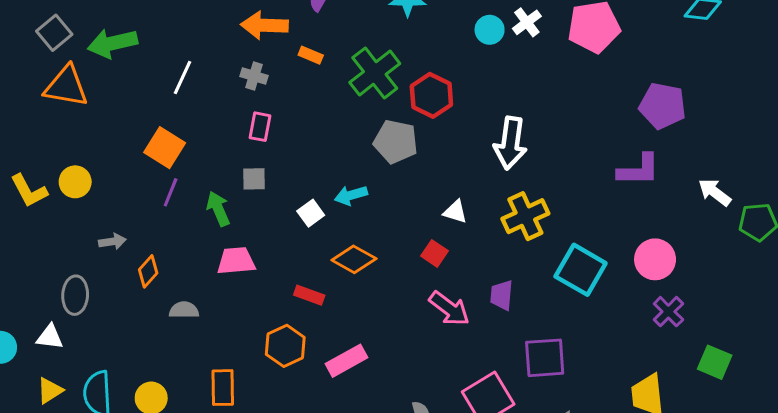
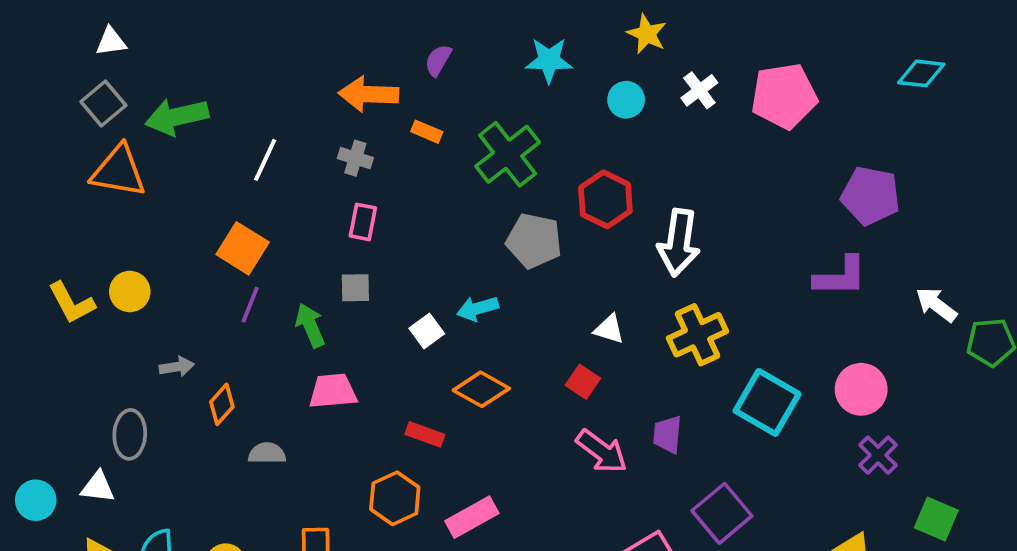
cyan circle: (490, 30) -> (626, 100), moved
red hexagon: (431, 95) -> (605, 199), moved
purple square: (545, 358) -> (722, 513), turned -36

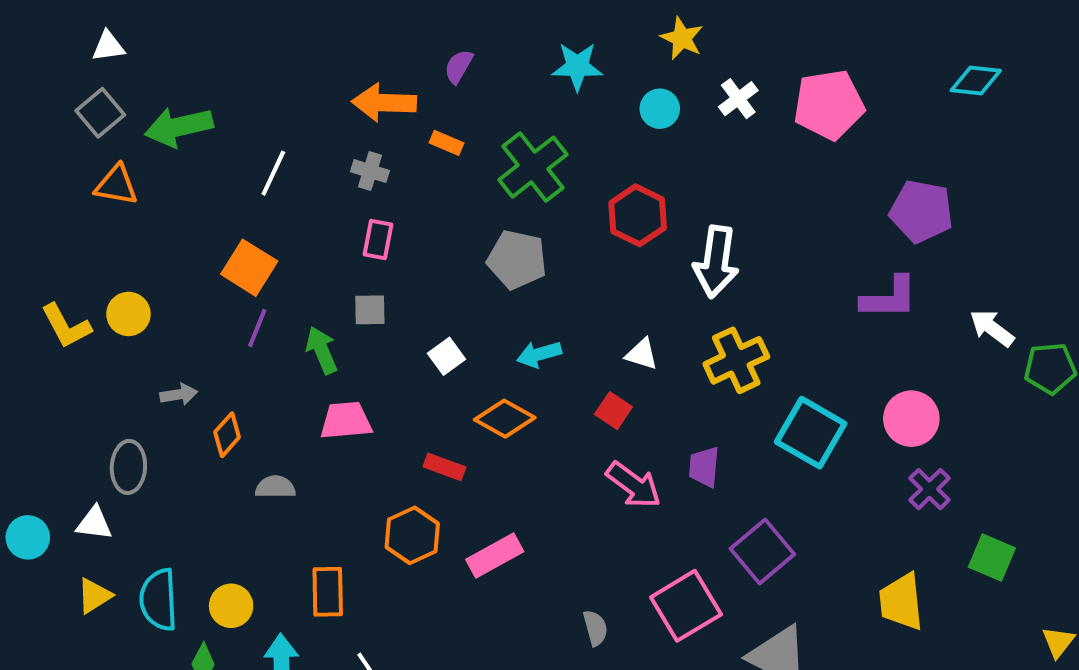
orange triangle: (118, 171) -> (116, 185), size x0.7
gray pentagon: (534, 241) -> (517, 260), moved
cyan arrow: (478, 308) -> (539, 354), moved

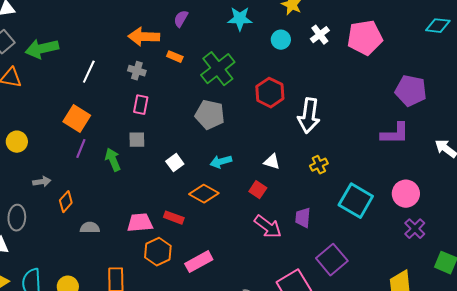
yellow cross: (736, 360) -> (319, 165), size x0.6
pink trapezoid: (346, 421) -> (140, 223), moved

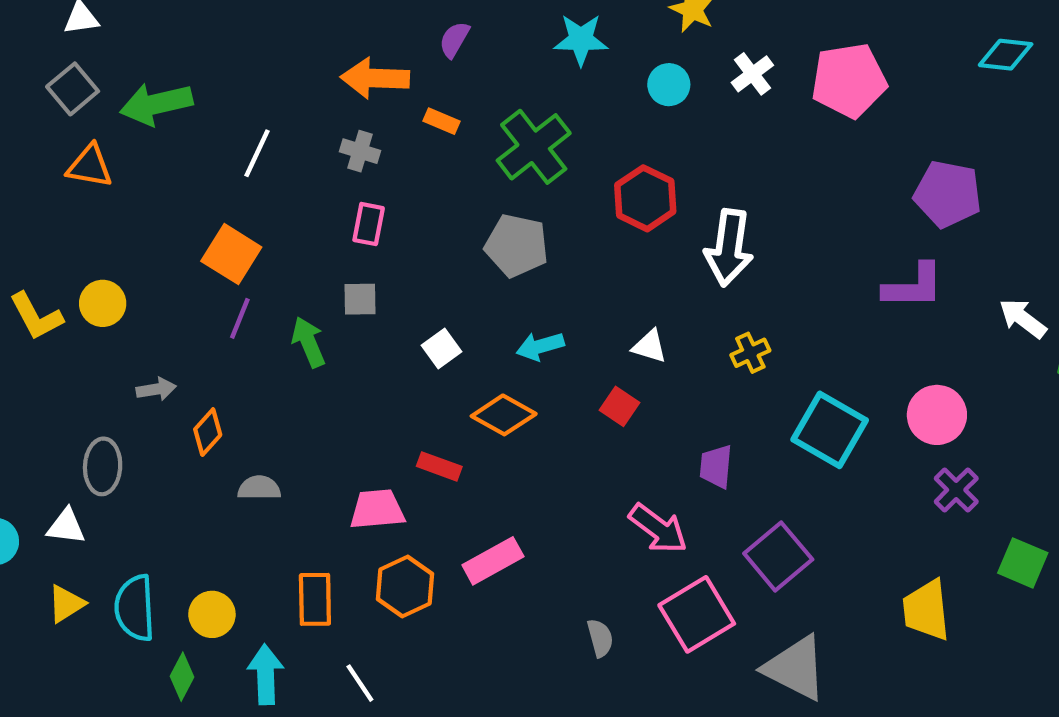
pink trapezoid: (140, 223) -> (377, 509), moved
pink arrow: (268, 227) -> (658, 529), moved
orange hexagon: (158, 252) -> (405, 587), moved

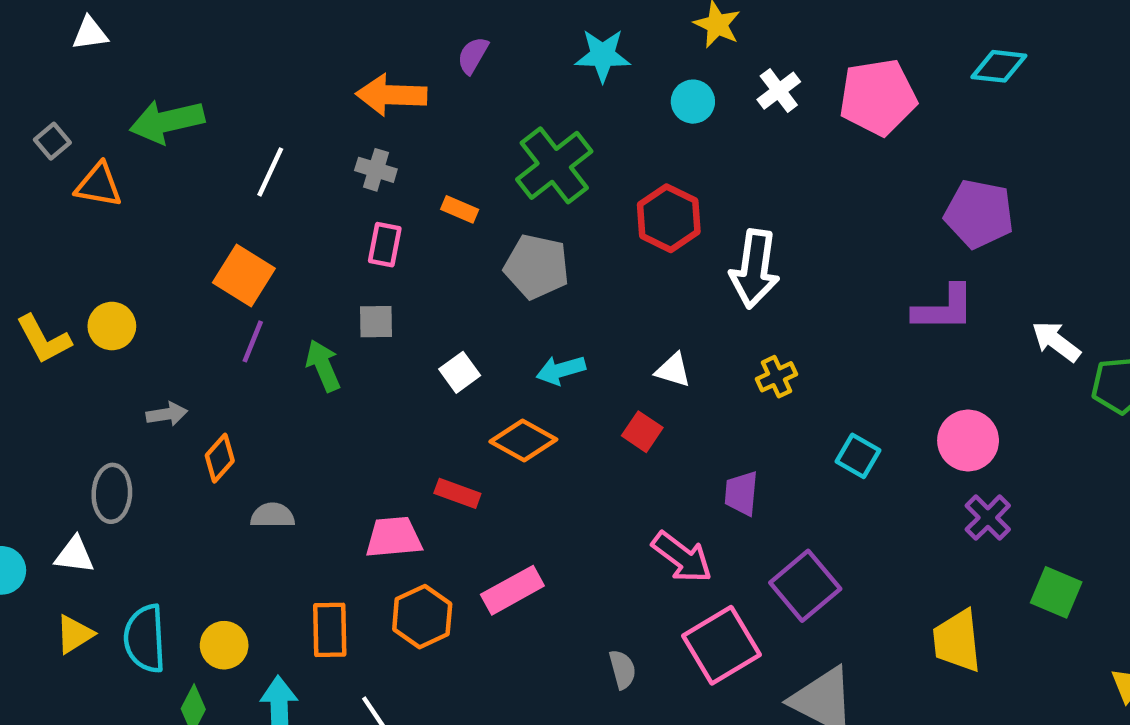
cyan diamond: (1006, 55) -> (999, 66), moved
gray square: (73, 89) -> (52, 141), moved, size x0.7
orange rectangle: (441, 121) -> (460, 209), moved
cyan square: (830, 430) -> (858, 456), size x0.6

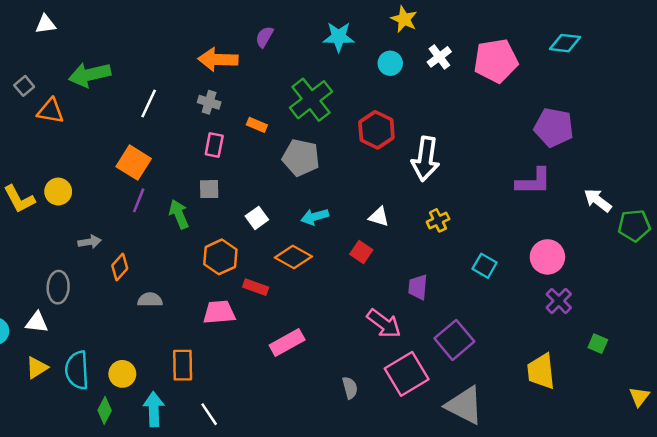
green square: (1056, 592) -> (598, 344), size x0.7
orange hexagon: (422, 617) -> (220, 257), moved

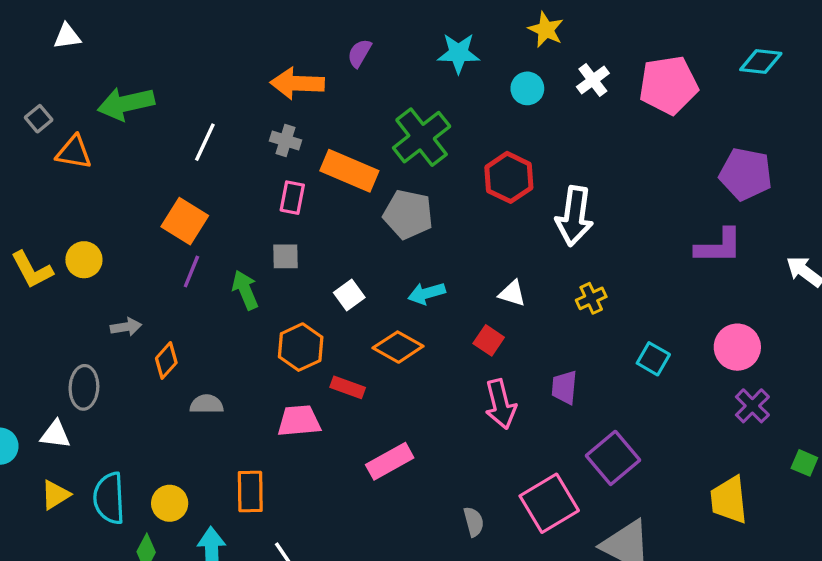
orange rectangle: (257, 125) -> (349, 171), size x2.0
pink arrow: (384, 324) -> (500, 404), moved, turned 39

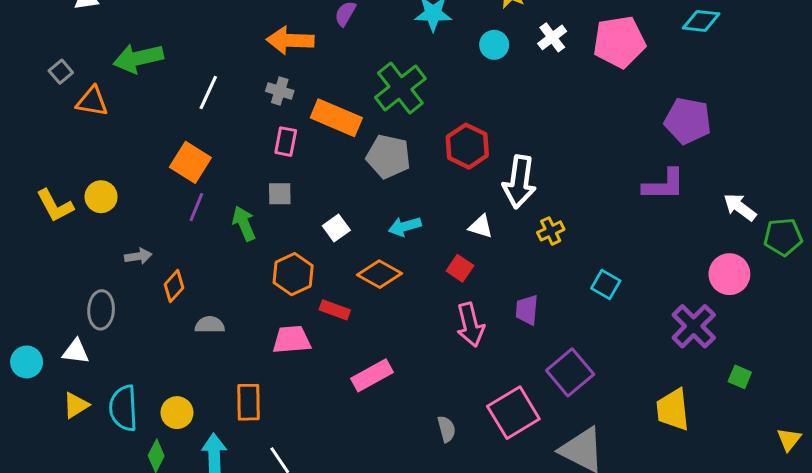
red hexagon: (509, 177) -> (467, 146), moved
white arrow: (574, 216) -> (519, 182), moved
pink circle: (737, 347) -> (729, 274), moved
purple cross: (752, 406) -> (694, 326), size x1.4

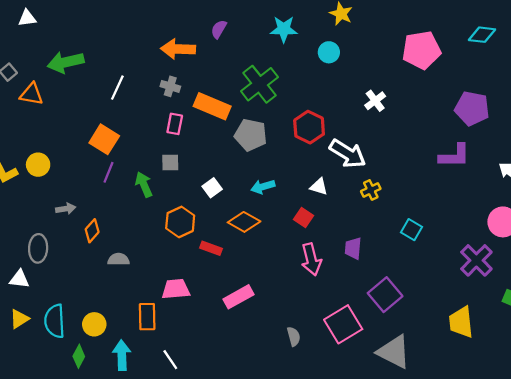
white cross: (552, 37) -> (375, 101), moved
white arrow: (519, 182) -> (348, 154), turned -66
pink trapezoid: (292, 340) -> (176, 289), moved

